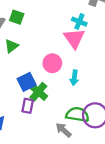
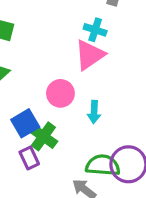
pink triangle: (74, 38) -> (90, 55), turned 35
purple rectangle: (28, 106) -> (29, 158), turned -32

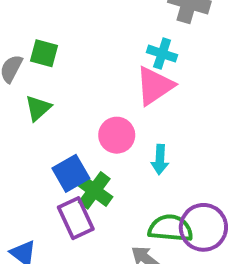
purple rectangle: (29, 158) -> (76, 218), size x1.4

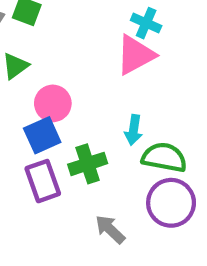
pink circle: (117, 135) -> (53, 103), moved
green cross: (94, 190) -> (88, 164), moved, turned 30
green semicircle: (170, 228) -> (164, 157), moved

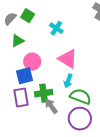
cyan cross: (146, 23) -> (56, 28), moved
pink triangle: (135, 55) -> (68, 59), moved, turned 50
gray arrow: (110, 229) -> (51, 106), moved

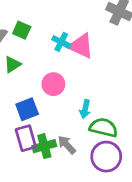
pink triangle: (68, 59) -> (81, 46), moved
pink circle: (32, 62) -> (53, 84), moved
green cross: (44, 93) -> (44, 146), moved

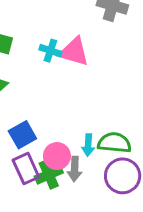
pink circle: (53, 84) -> (57, 156), moved
cyan arrow: (85, 109) -> (88, 145), moved
gray arrow: (67, 145) -> (75, 169), turned -126

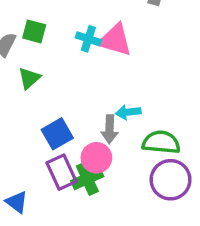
cyan arrow: (88, 145) -> (128, 112), moved, turned 80
gray arrow: (75, 169) -> (110, 129), moved

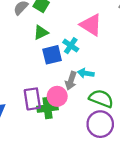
cyan cross: (88, 39) -> (71, 46), moved
green triangle: (29, 78) -> (41, 32), moved
blue square: (57, 134) -> (52, 55), moved

